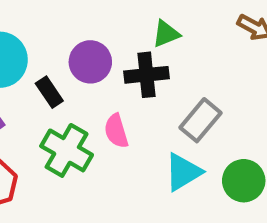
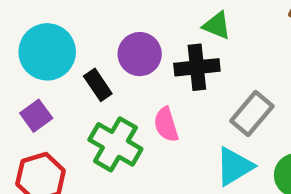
green triangle: (166, 34) -> (217, 25), turned 44

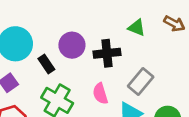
green triangle: (217, 25) -> (137, 28), moved
pink semicircle: (166, 125) -> (100, 94), moved

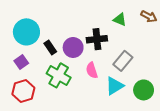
purple circle: (72, 45) -> (73, 47), moved

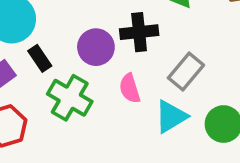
black rectangle: (50, 47) -> (40, 58), moved

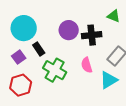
purple circle: (96, 47) -> (69, 30), moved

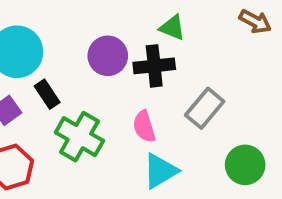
green triangle: (114, 16) -> (172, 28), moved
cyan triangle: (109, 80) -> (160, 171), moved

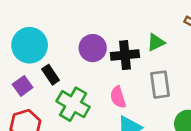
green triangle: (172, 28) -> (156, 42), moved, turned -48
gray rectangle: (205, 108) -> (160, 85), turned -48

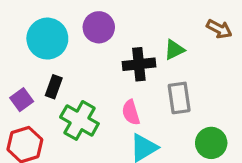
cyan circle: (30, 45) -> (47, 39), moved
purple circle: (93, 48) -> (99, 27), moved
black rectangle: (51, 75) -> (54, 87), turned 54

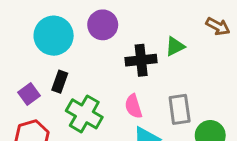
gray rectangle: (179, 98) -> (180, 109), moved

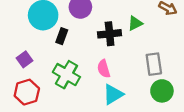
black rectangle: (60, 82) -> (62, 36), moved
gray rectangle: (180, 109) -> (154, 64), moved

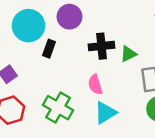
green triangle: (135, 23) -> (128, 54), moved
green cross: (66, 75) -> (58, 108), moved

